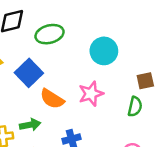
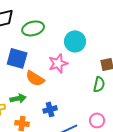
blue square: (29, 73) -> (17, 58), turned -30
pink star: (91, 94) -> (58, 63), moved

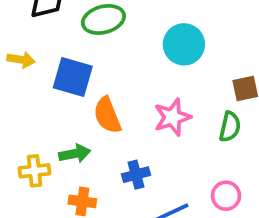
pink star: (58, 63) -> (172, 117), moved
orange semicircle: (35, 78) -> (107, 115), turned 36

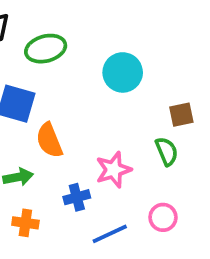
pink star: (172, 117) -> (113, 170), moved
green semicircle: (230, 127) -> (167, 151), turned -36

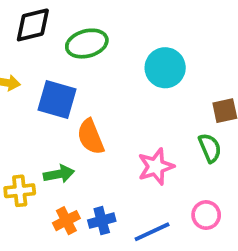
blue cross: (77, 197) -> (102, 221), moved
orange cross: (25, 223) -> (66, 221), turned -35

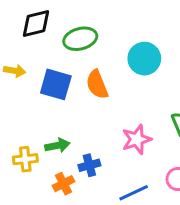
orange semicircle: (91, 137) -> (97, 84), moved
blue cross: (102, 221) -> (89, 165), moved

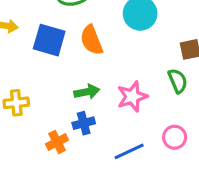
green arrow: (57, 145) -> (87, 92), moved
yellow cross: (25, 159) -> (16, 103), moved

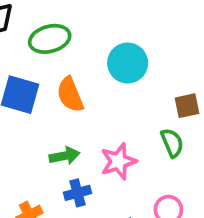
blue cross: (84, 123) -> (78, 193), moved

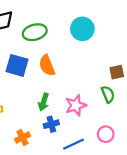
cyan circle: (128, 63) -> (82, 29), moved
green arrow: (65, 156) -> (44, 102), turned 119

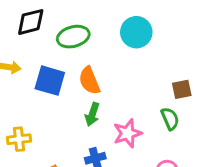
green arrow: (44, 102) -> (92, 114), moved

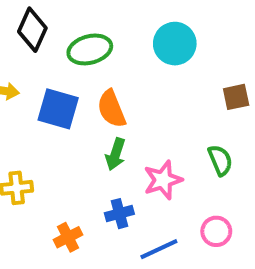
black diamond: (31, 22) -> (32, 30), turned -52
brown square: (182, 89) -> (236, 97), moved

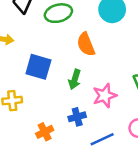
blue square: (58, 109) -> (38, 67), moved
orange semicircle: (112, 109) -> (86, 44), moved

